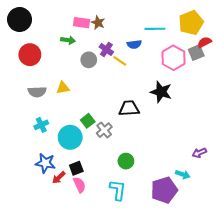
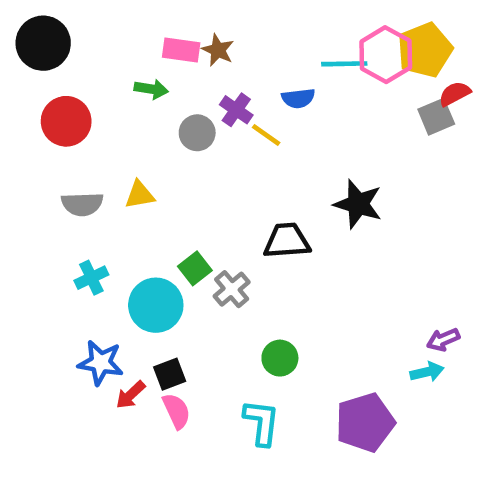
pink hexagon: (173, 58) -> (386, 55), moved
cyan arrow: (183, 174) -> (427, 372), moved, turned -32

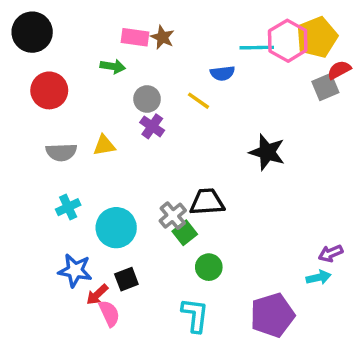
purple cross: (236, 110) -> (152, 126), moved
black trapezoid: (287, 241) -> (207, 202), moved
green square: (195, 268) -> (185, 233), moved
pink semicircle: (176, 411) -> (109, 313), moved

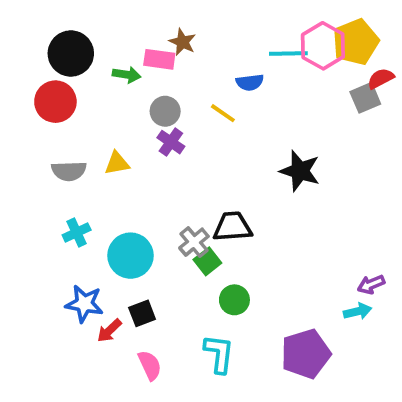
black circle: (32, 32) -> (71, 53), moved
pink rectangle: (135, 37) -> (159, 59), moved
pink semicircle: (109, 313) -> (150, 365), moved

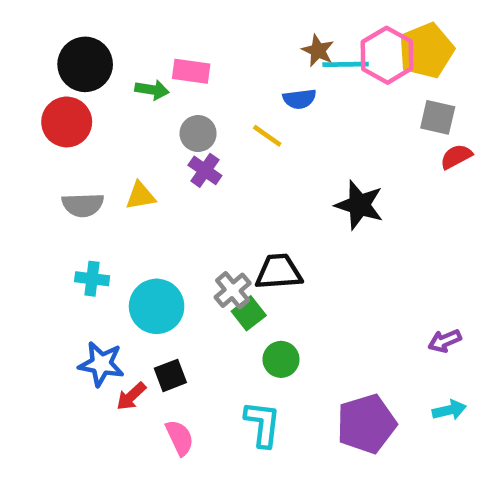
brown star: (182, 42) -> (318, 51), moved
red semicircle: (381, 79) -> (456, 157), moved
gray square: (365, 98) -> (438, 117), turned 36
cyan cross: (77, 232) -> (92, 279), turned 32
cyan arrow: (358, 311) -> (449, 410), moved

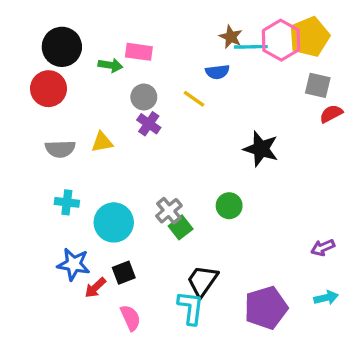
black trapezoid: (279, 272) -> (202, 281), moved, turned -51
green circle: (281, 359) -> (229, 206), moved

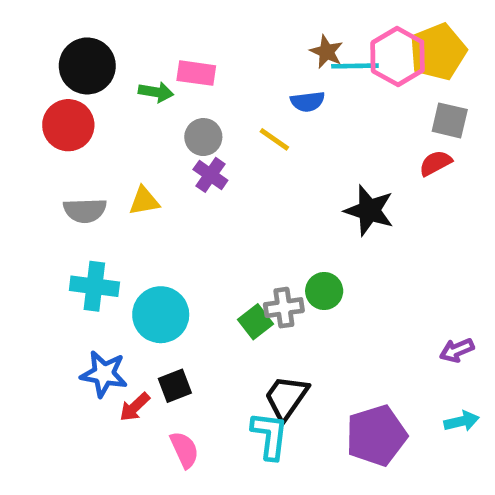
red semicircle: (331, 114) -> (435, 163), moved
cyan cross: (67, 202) -> (94, 286), size x1.4
gray cross: (169, 211) -> (284, 308), moved, turned 32

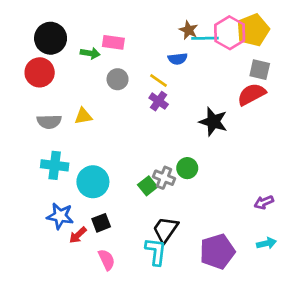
red semicircle: (435, 163) -> (252, 94), size x1.5
purple cross: (210, 175) -> (159, 101), moved
gray cross: (284, 308) -> (164, 178), turned 30

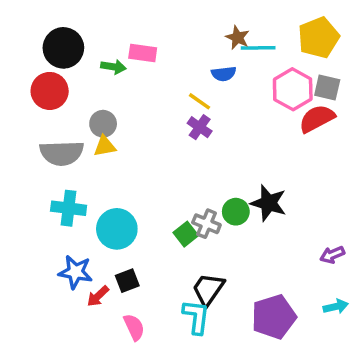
pink hexagon: (230, 33) -> (293, 89), moved
gray circle: (118, 79) -> (103, 124), moved
gray semicircle: (49, 122) -> (62, 153), size x1.4
black star: (213, 122) -> (269, 203), moved

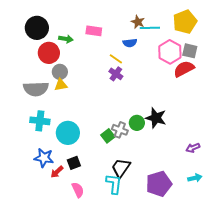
pink rectangle: (143, 53) -> (94, 31), moved
red circle: (50, 91) -> (49, 53), moved

